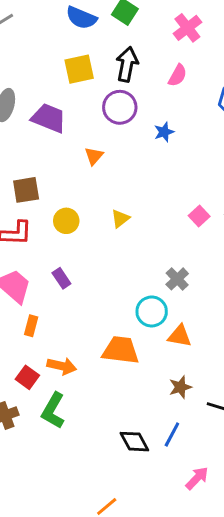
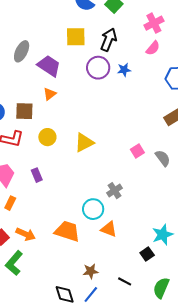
pink semicircle: (178, 75) -> (153, 48), moved
blue star: (164, 132) -> (124, 70), moved
orange triangle: (94, 156) -> (50, 94), moved
yellow triangle: (120, 219) -> (84, 143), size x1.5
brown star: (180, 387) -> (91, 271), moved

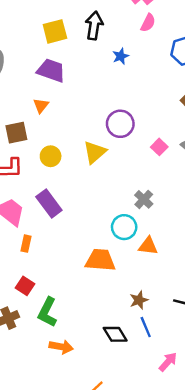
purple trapezoid: (49, 66) -> (51, 71), moved
purple circle: (98, 68) -> (120, 124), moved
purple rectangle: (37, 175) -> (49, 203), size x1.6
orange arrow: (26, 234) -> (61, 347), moved
blue line: (91, 294) -> (146, 327), turned -48

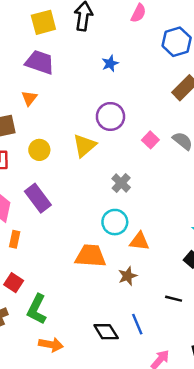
blue star: (121, 56) -> (110, 63), moved
gray cross: (144, 199) -> (121, 183), moved
brown star: (139, 300) -> (128, 276), moved

